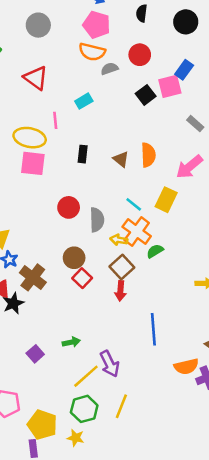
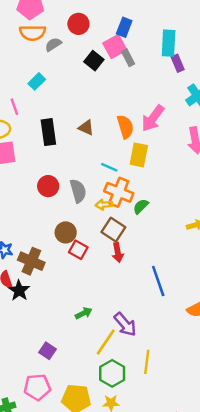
gray rectangle: (195, 124) -> (128, 58), moved, turned 35
black rectangle: (83, 154) -> (48, 132), size x1.5
orange semicircle: (148, 155) -> (125, 127), moved
purple square: (35, 354) -> (48, 351), moved

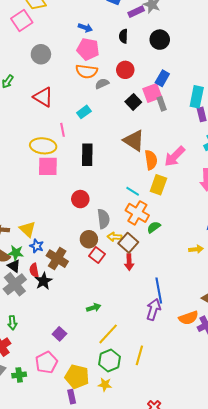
brown triangle: (86, 128) -> (134, 141), moved, size x1.6
gray semicircle: (78, 191) -> (103, 219), moved
yellow arrow: (104, 205) -> (114, 237), moved
purple arrow: (125, 324) -> (153, 309), moved, turned -130
pink pentagon: (37, 387) -> (46, 362), turned -30

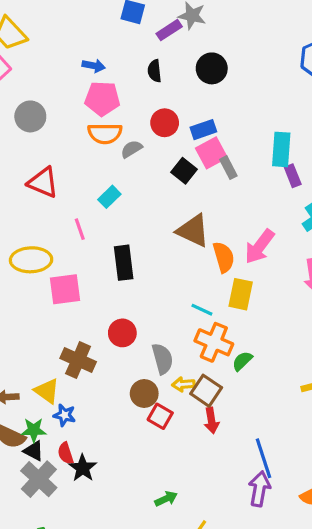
blue rectangle: (162, 78) -> (203, 130), moved, turned 49
yellow ellipse: (43, 146) -> (31, 260), moved
brown cross: (57, 259) -> (78, 360), moved

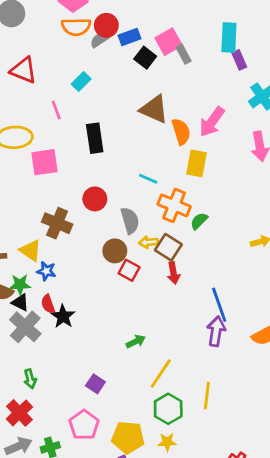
red circle: (165, 123) -> (106, 25), moved
blue rectangle: (203, 130) -> (129, 37), moved
cyan line: (202, 310) -> (148, 179), moved

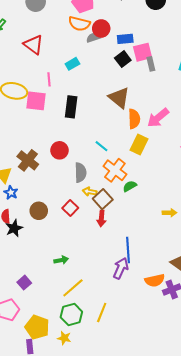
blue rectangle: (129, 37) -> (125, 39), moved
pink square: (45, 162) -> (36, 101), moved
brown circle: (115, 251) -> (39, 211), moved

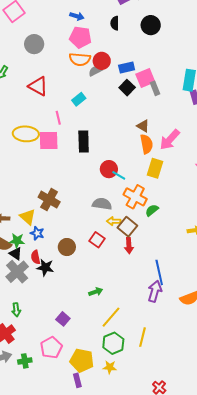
brown triangle: (119, 98) -> (143, 126), moved, size x0.6
red circle: (60, 150) -> (109, 169), moved
gray semicircle: (80, 173) -> (102, 204), turned -72
black star: (14, 228) -> (45, 267), turned -30

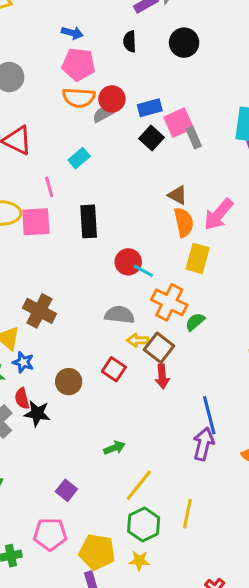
pink pentagon: (51, 348) -> (50, 534), turned 30

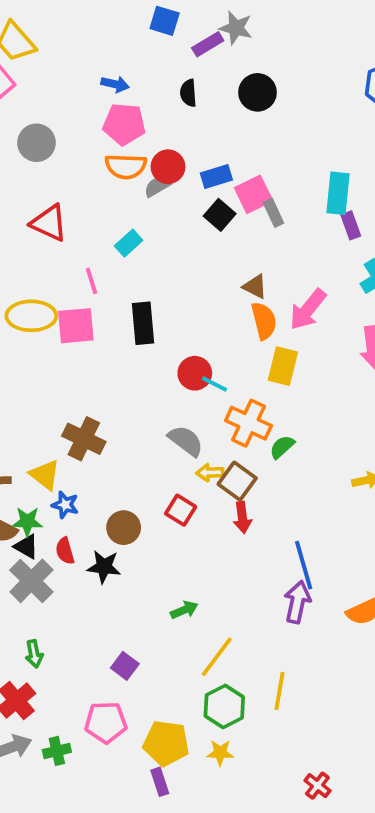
gray semicircle: (120, 315) -> (186, 441), turned 32
black star: (37, 414) -> (104, 567), moved

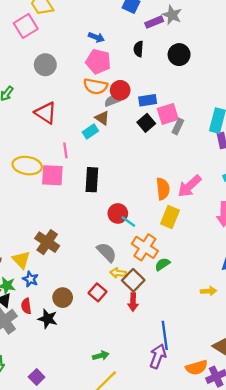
gray rectangle: (273, 213) -> (178, 126), turned 42
brown triangle: (255, 286) -> (102, 118), moved
green arrow: (184, 610) -> (101, 356), moved
purple square: (125, 666) -> (37, 377), moved

